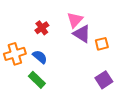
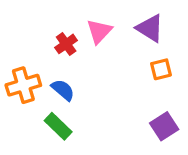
pink triangle: (75, 20) -> (99, 31), moved
purple triangle: (82, 34) -> (150, 28), moved

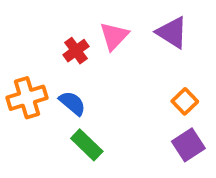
orange square: (161, 69) -> (185, 101), moved, turned -30
green rectangle: (58, 126) -> (87, 145), moved

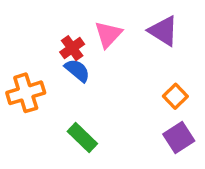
blue semicircle: (72, 103) -> (77, 70), moved

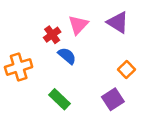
blue semicircle: (77, 70) -> (67, 56), moved
purple square: (179, 138) -> (113, 99), moved

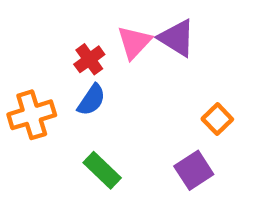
purple triangle: (118, 22) -> (177, 38), moved
blue semicircle: (67, 56) -> (91, 100), moved, turned 84

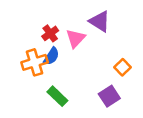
pink triangle: (134, 42) -> (76, 38), moved
orange cross: (32, 115) -> (35, 62), moved

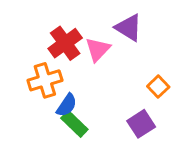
red cross: (50, 33) -> (65, 43), size x1.5
blue semicircle: (51, 56) -> (67, 105), moved

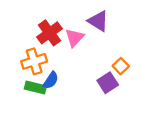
green rectangle: (74, 124) -> (35, 87), moved, turned -30
purple square: (141, 124) -> (108, 83), moved

